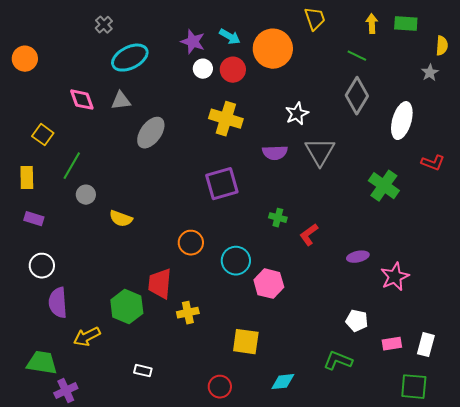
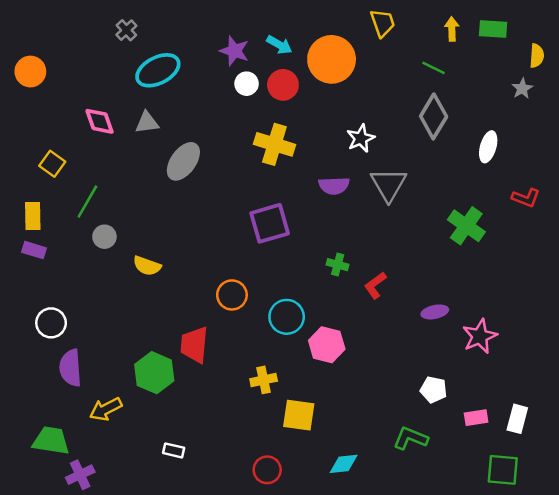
white ellipse: (402, 121) -> (488, 147), size x0.7
purple rectangle: (34, 219) -> (34, 250), moved
yellow cross: (188, 313) -> (264, 380), moved

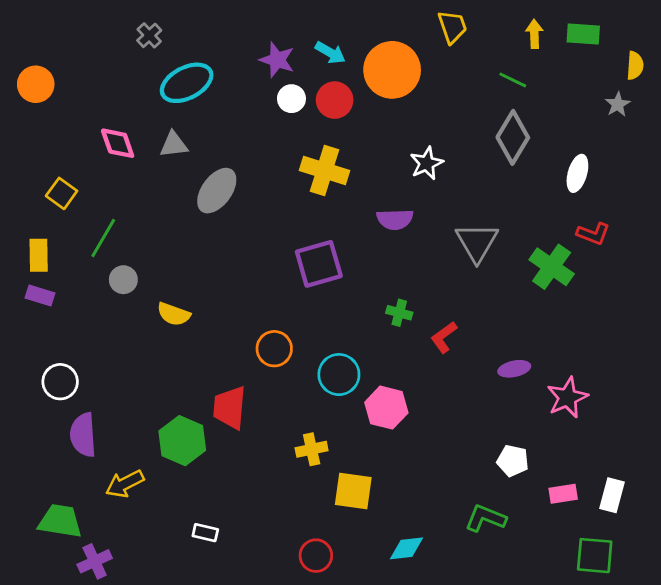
gray triangle: (389, 184) -> (477, 242), moved
red L-shape: (526, 198) -> (593, 234), moved

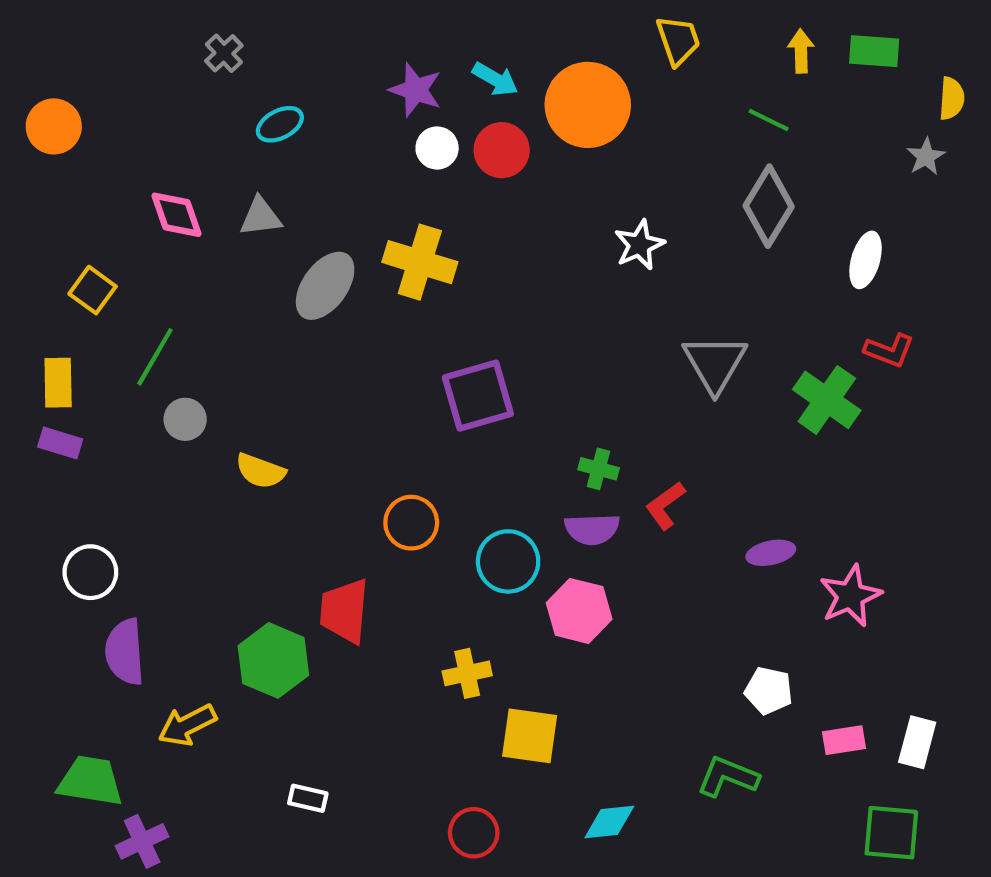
cyan ellipse: (187, 83) -> (280, 124), size x0.6
yellow cross: (325, 170) -> (420, 262), moved
purple semicircle: (395, 219) -> (592, 529), moved

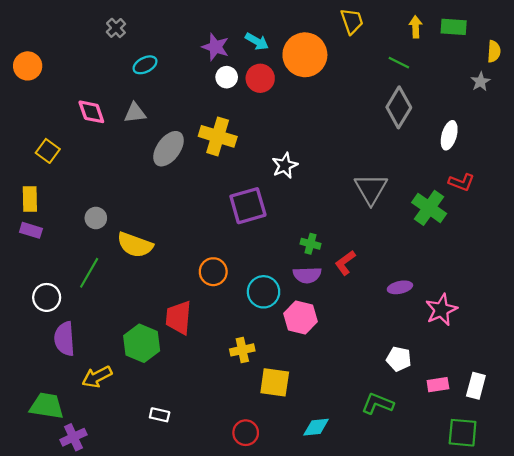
white star: (639, 245) -> (285, 165), moved
green line: (155, 357) -> (89, 273), moved
yellow semicircle: (260, 471) -> (135, 245), size x1.4

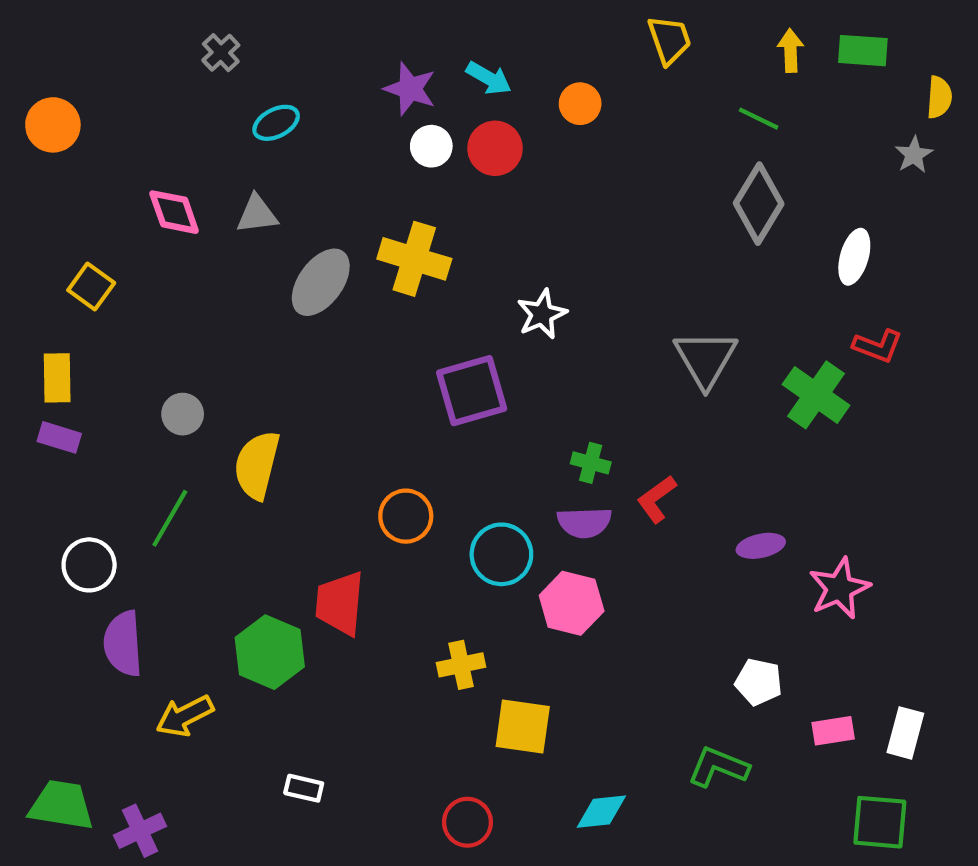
orange circle: (305, 55) -> (580, 104), size x0.5
yellow semicircle: (135, 245) -> (257, 465), turned 84
green trapezoid: (47, 406) -> (61, 805), moved

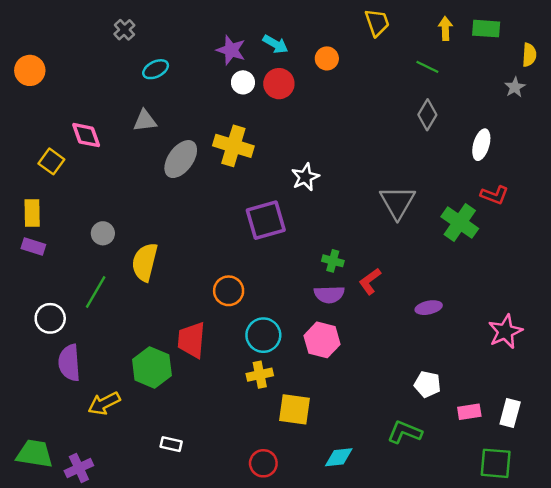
gray diamond: (759, 204) -> (427, 115), size x0.7
pink diamond: (174, 212) -> (86, 135), moved
cyan circle: (501, 554) -> (263, 335), moved
pink star: (839, 588) -> (505, 332), moved

